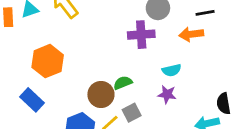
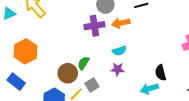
orange arrow: (191, 34) -> (121, 23), moved
green semicircle: (123, 83) -> (83, 63), turned -32

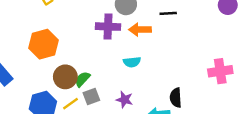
orange hexagon: (26, 51) -> (44, 44), moved
green semicircle: (83, 63) -> (82, 79), moved
purple star: (117, 69) -> (125, 100), moved

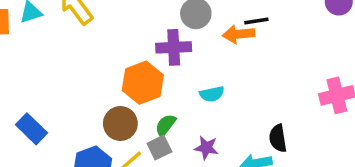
orange arrow: (140, 30) -> (238, 34), moved
orange hexagon: (44, 44) -> (143, 83), moved
green semicircle: (82, 79) -> (165, 125), moved

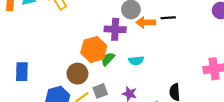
orange arrow: (238, 34) -> (146, 22), moved
green semicircle: (165, 125) -> (108, 59), moved
blue rectangle: (32, 129) -> (22, 72), turned 42

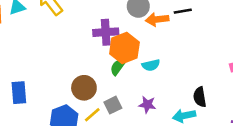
purple cross: (115, 29) -> (106, 32), moved
orange hexagon: (94, 49) -> (124, 48), moved

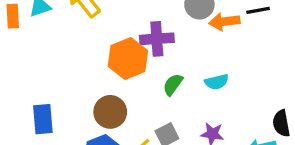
orange hexagon: (124, 48) -> (128, 58), moved
brown circle: (84, 88) -> (110, 112), moved

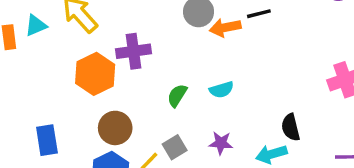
purple cross: (157, 39) -> (133, 51), moved
orange hexagon: (128, 58) -> (95, 74), moved

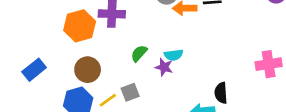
blue rectangle: (47, 140) -> (34, 70), turned 50
purple star: (221, 143) -> (164, 67), moved

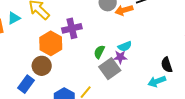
brown circle: (88, 70) -> (42, 66), moved
gray square: (130, 92) -> (110, 69), moved, size x1.5

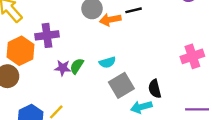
purple star: (120, 57) -> (63, 68), moved
gray square: (110, 69) -> (121, 85), moved

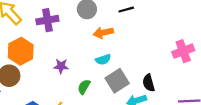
orange arrow: (110, 20) -> (103, 33), moved
purple cross: (47, 35) -> (47, 20), moved
green semicircle: (77, 66) -> (84, 87), moved

